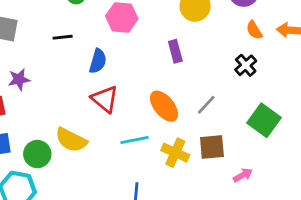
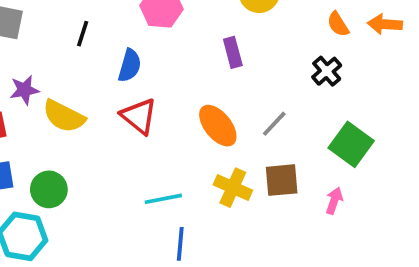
black line: (63, 37) -> (83, 34), turned -66
yellow semicircle: (71, 140) -> (64, 116), moved
cyan line: (134, 140) -> (163, 199), moved
pink arrow: (243, 175) -> (334, 201), moved, turned -42

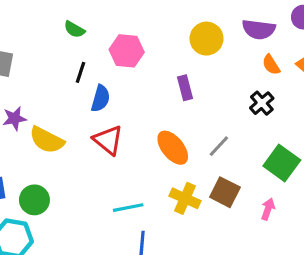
black line: (83, 34) -> (81, 72), moved
brown square: (282, 180) -> (225, 192), turned 32

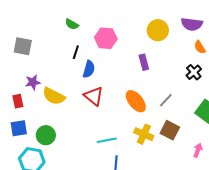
pink arrow: (268, 209) -> (198, 150), moved

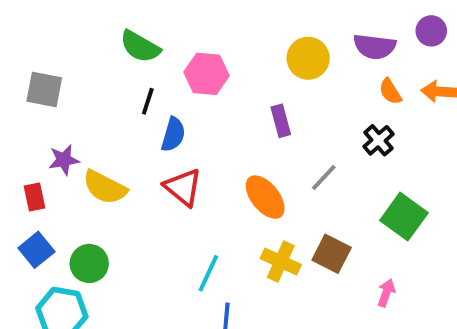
green semicircle: (72, 24) -> (140, 47), size x1.5
gray line: (166, 100) -> (324, 177), moved
blue square: (19, 128) -> (36, 250), turned -30
cyan line: (107, 140) -> (208, 273), turned -54

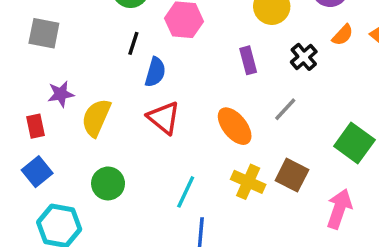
orange semicircle: (390, 91) -> (343, 35), turned -105
black cross: (378, 140) -> (304, 57), moved
yellow semicircle: (105, 187) -> (96, 118), turned 87
green circle: (89, 263) -> (108, 183), moved
pink arrow: (386, 293) -> (339, 209), size x1.6

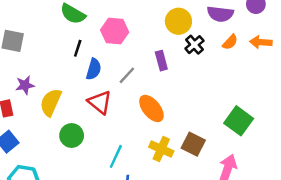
black cross: (304, 57) -> (194, 45), moved
gray line: (285, 109) -> (127, 75), moved
green circle: (108, 183) -> (72, 136), moved

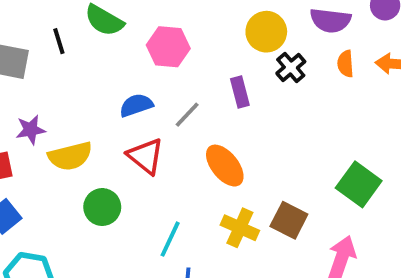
orange semicircle: (230, 42) -> (345, 64), turned 133
black line: (78, 48) -> (59, 41), moved, turned -35
blue semicircle: (94, 69) -> (136, 105), turned -125
yellow semicircle: (51, 102) -> (70, 156), turned -128

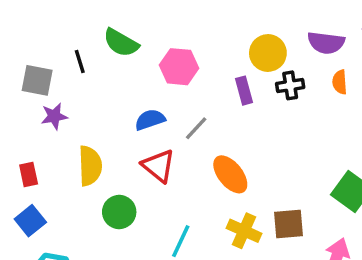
black cross: (291, 67) -> (290, 85), turned 32
purple rectangle: (240, 92) -> (244, 91), moved
purple star: (31, 130) -> (54, 116), moved
yellow semicircle: (70, 156) -> (90, 166), turned -78
brown square: (289, 220) -> (288, 224), turned -32

